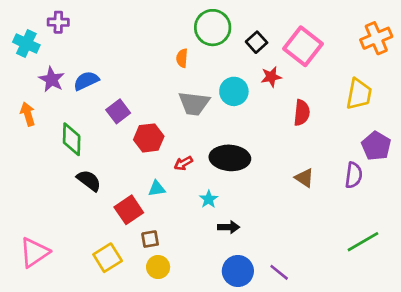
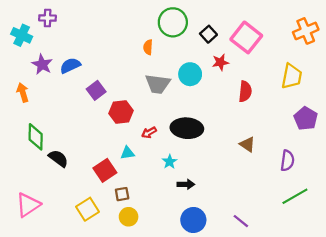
green diamond: (72, 139) -> (36, 137), moved
purple semicircle: (354, 175) -> (287, 161), moved
black semicircle: (89, 181) -> (58, 158), moved
purple line: (279, 272) -> (241, 221), moved

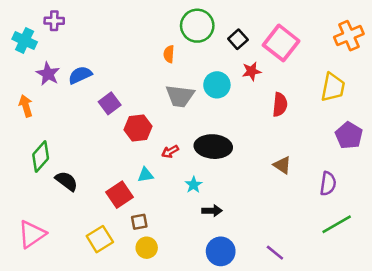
green diamond: (36, 137) -> (41, 156), turned 40

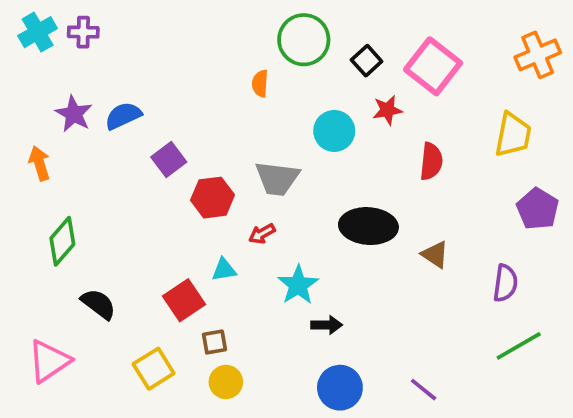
cyan cross: (25, 40) -> (38, 32), moved, turned 35
gray trapezoid: (180, 96) -> (277, 179), moved
black ellipse: (213, 147) -> (368, 226), moved
black semicircle: (66, 181) -> (98, 304), moved
cyan star: (194, 185) -> (298, 285), size x1.5

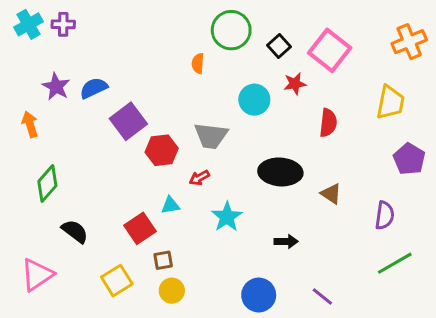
purple square: (169, 159) -> (128, 121), size x1.4
black arrow: (327, 325) -> (286, 241), moved

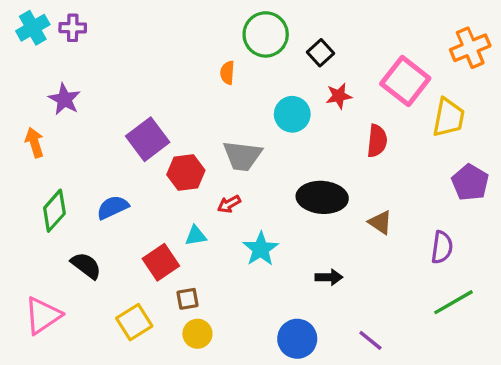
pink square: (330, 50) -> (405, 81), moved
blue semicircle: (94, 88) -> (113, 207), moved

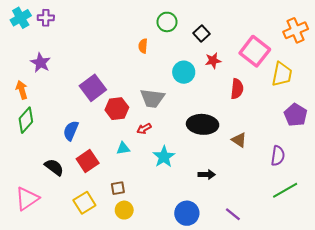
green circle: (266, 34) -> (167, 22), size x0.7
blue semicircle: (113, 207) -> (71, 131), turned -42
green diamond: (54, 211) -> (26, 120), moved
red square: (161, 262) -> (88, 161), moved

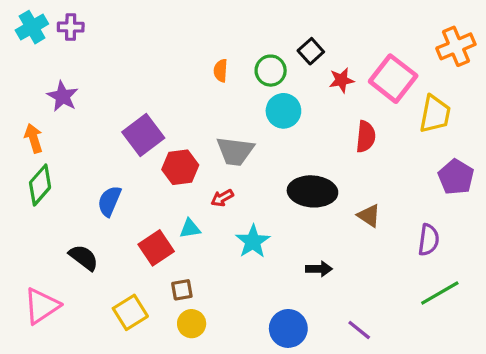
green circle: (167, 22) -> (271, 71), moved
red star: (213, 61) -> (341, 80), moved
red square: (88, 161) -> (156, 248), moved

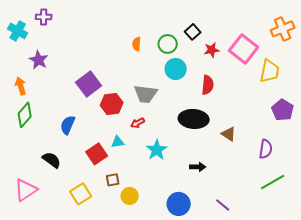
cyan cross: (32, 27) -> (18, 31), moved, turned -30
red semicircle: (366, 137) -> (208, 85), moved
yellow circle: (192, 324) -> (130, 196), moved

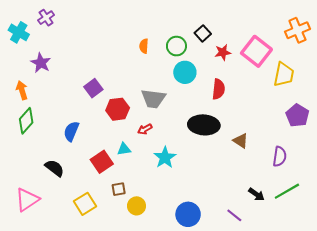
purple cross: (44, 17) -> (46, 18), turned -35
purple square: (89, 84) -> (93, 88), size x0.7
black arrow: (198, 167) -> (256, 194), moved, turned 35

